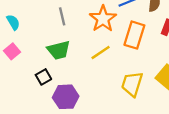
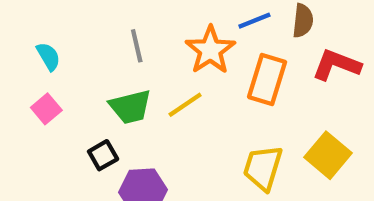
yellow line: (101, 53) -> (185, 105), moved

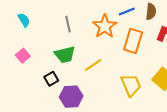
cyan semicircle: (48, 56) -> (24, 20), moved
yellow line: (185, 105) -> (93, 65), moved
yellow trapezoid: (263, 168) -> (131, 85), turned 140

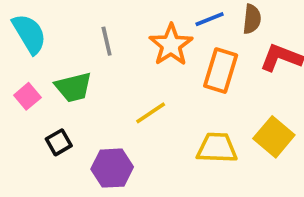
cyan semicircle: (24, 20) -> (29, 34), size x1.6
green trapezoid: (65, 55) -> (73, 87), moved
black square: (51, 79) -> (59, 142), moved
yellow trapezoid: (131, 85) -> (217, 148), turned -65

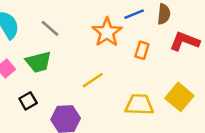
gray line: (107, 41) -> (50, 28), moved, turned -36
orange rectangle: (221, 71) -> (142, 50), size x0.6

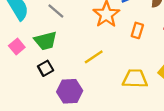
black square: (28, 101) -> (46, 68), moved

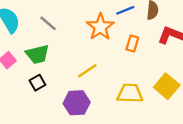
purple hexagon: (70, 91) -> (77, 103), moved

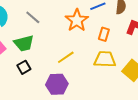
yellow trapezoid: (130, 93) -> (105, 59), moved

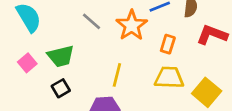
gray line: (33, 17) -> (91, 21), moved
yellow line: (66, 57) -> (117, 75), turned -42

